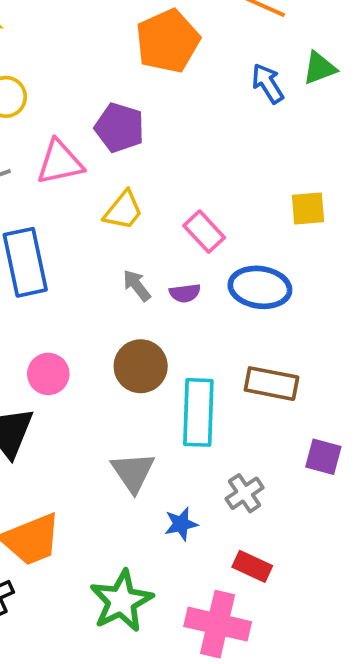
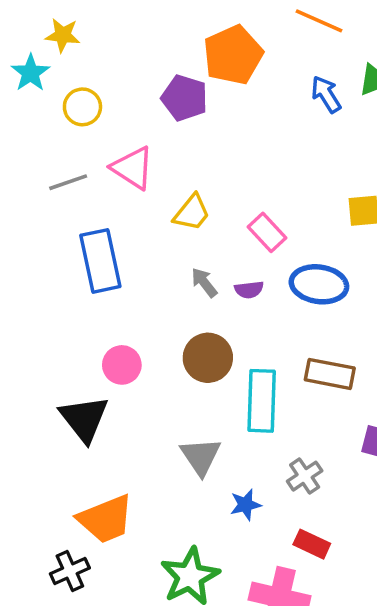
purple pentagon: (119, 128) -> (185, 98), moved
pink triangle: (60, 162) -> (133, 168), turned 45

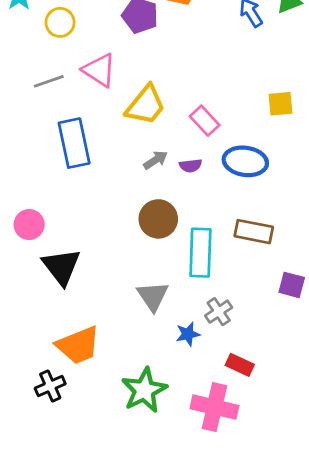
yellow trapezoid: (192, 213) -> (146, 105), size x1.4
gray arrow: (204, 283) -> (155, 160), turned 95
pink circle: (122, 365) -> (29, 225), moved
gray cross: (305, 476) -> (219, 312), moved

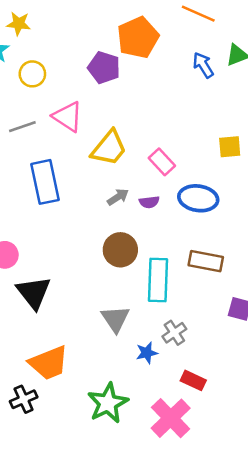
pink cross: (214, 407) -> (171, 418), turned 33

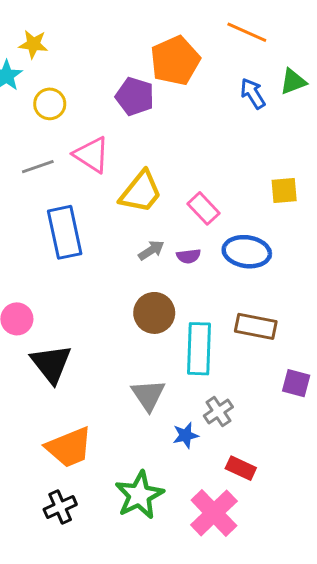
black cross: (24, 399) -> (60, 507), moved

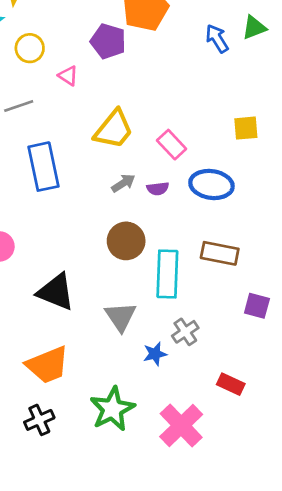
pink triangle: (92, 155) -> (68, 76), moved, size x0.6
black triangle: (51, 364) -> (56, 292), moved, turned -30
red rectangle: (241, 468) -> (231, 384), moved

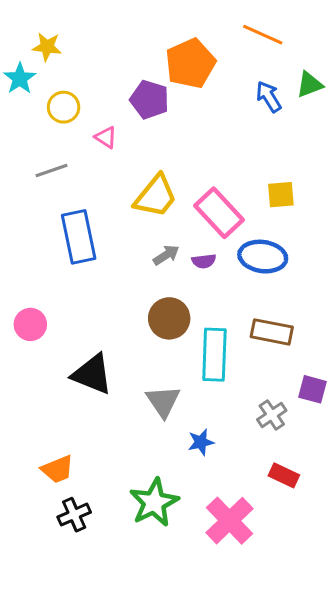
yellow square: (246, 128) -> (281, 195), moved
pink rectangle: (172, 145) -> (219, 213), size x1.5
gray cross: (185, 332) -> (272, 415), moved
orange trapezoid: (48, 365) -> (57, 469), moved, size x0.7

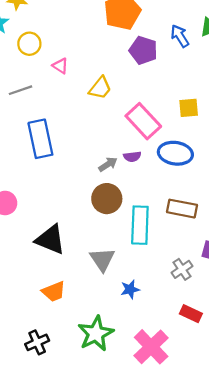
purple pentagon: (150, 100) -> (143, 50), moved
yellow trapezoid: (156, 196) -> (100, 88), moved, size x0.7
gray arrow: (166, 255) -> (108, 164), moved
orange trapezoid: (57, 469) -> (54, 291), moved

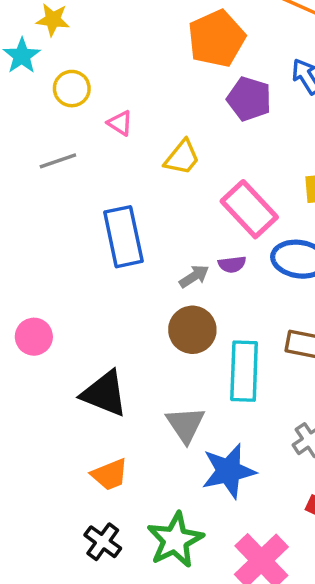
blue rectangle: (40, 139) -> (123, 237), moved
blue star: (130, 289) -> (229, 471), size x1.8
black cross: (37, 342) -> (103, 542), moved, turned -30

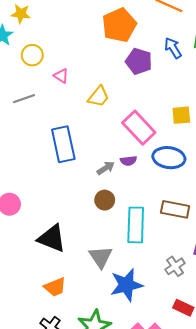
brown circle: (192, 330) -> (105, 200), size x0.7

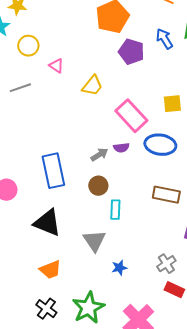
blue rectangle: (63, 144) -> (53, 171), moved
cyan rectangle: (136, 225) -> (115, 210), moved, size x0.6
gray cross: (175, 266) -> (166, 264), moved
blue star: (126, 285) -> (119, 268), size x0.5

